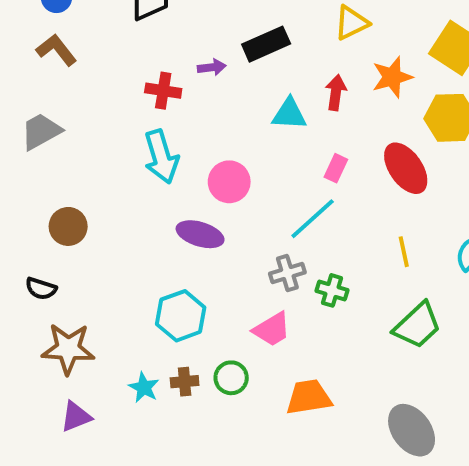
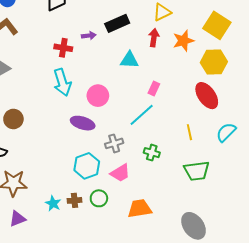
red arrow: (336, 93) -> (154, 38), moved
red ellipse: (406, 168) -> (207, 96), moved
gray cross: (287, 273) -> (114, 143), moved
cyan hexagon: (181, 316) -> (87, 166), moved
green trapezoid: (417, 325) -> (197, 171), turned 36

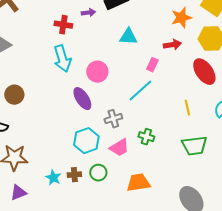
red arrow: (154, 38) -> (172, 45), moved, turned 72
purple ellipse: (83, 123) -> (82, 99), turned 40
green cross: (152, 153) -> (146, 137), moved

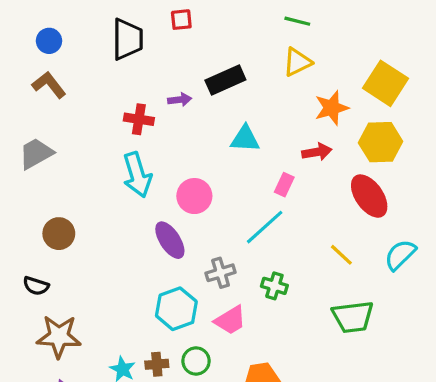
yellow line: (187, 108) -> (341, 255), turned -35
green cross: (146, 137) -> (274, 286), moved

